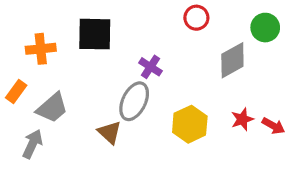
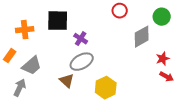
purple cross: (151, 67) -> (81, 39), moved
gray ellipse: (134, 101) -> (82, 62), turned 35
red star: (242, 119) -> (163, 59), moved
yellow hexagon: (190, 124) -> (106, 88), moved

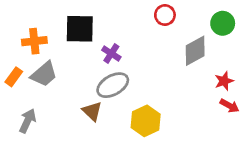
gray trapezoid: (32, 66) -> (44, 74), moved

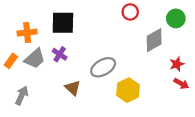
purple cross: (111, 54) -> (60, 54), moved
gray ellipse: (113, 85) -> (103, 67), moved
yellow hexagon: (146, 121) -> (128, 90), moved

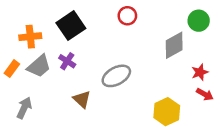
red circle: (130, 12) -> (127, 16), moved
black square: (63, 23) -> (71, 26), turned -35
yellow hexagon: (128, 90) -> (167, 112), moved

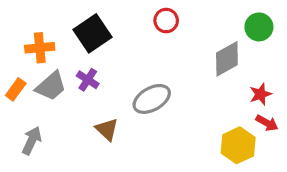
yellow hexagon: (167, 112) -> (238, 145), moved

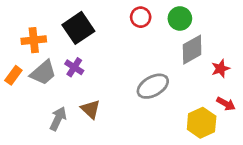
green circle: (259, 27) -> (180, 18), moved
red star: (261, 94) -> (221, 69), moved
gray ellipse: (152, 99) -> (153, 86), moved
gray arrow: (32, 141) -> (58, 119), moved

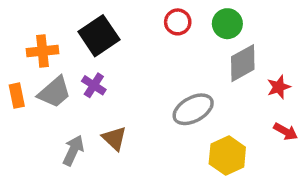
orange rectangle: (13, 75) -> (17, 96), turned -48
yellow hexagon: (202, 123) -> (227, 156), moved

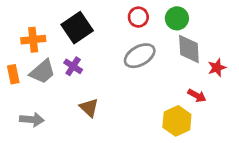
gray diamond: (243, 63) -> (189, 49), turned -64
gray ellipse: (193, 109) -> (140, 56), moved
red arrow: (286, 132) -> (197, 96), moved
gray arrow: (73, 150) -> (32, 120), moved, turned 70

